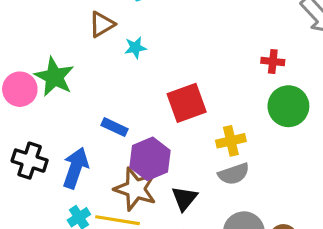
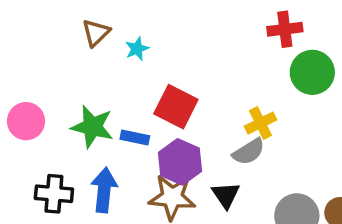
red cross: (273, 61) -> (285, 29), size x1.4
green star: (54, 77) -> (92, 127), moved
red square: (187, 103) -> (176, 107), moved, turned -30
gray semicircle: (234, 174) -> (249, 152), moved

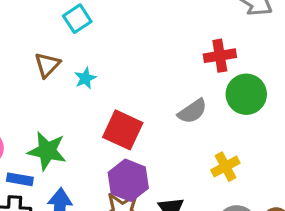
yellow cross: (260, 123) -> (225, 167), moved
blue rectangle: (135, 137) -> (20, 179), moved
gray semicircle: (249, 152) -> (192, 111), moved

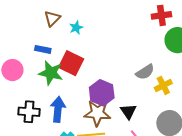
gray semicircle: (192, 111) -> (145, 72), moved
red square: (123, 130) -> (71, 63), moved
blue rectangle: (20, 179) -> (43, 49), moved

